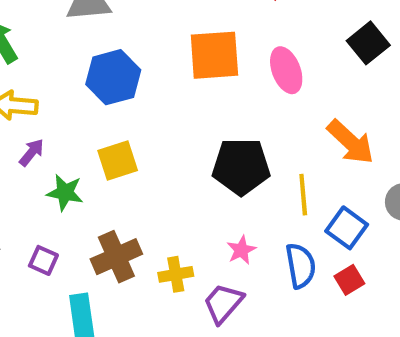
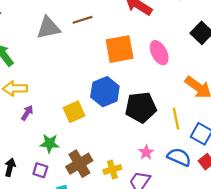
blue hexagon: (113, 77) -> (105, 92), moved
green star: (65, 192) -> (50, 143), moved
blue semicircle: (301, 266) -> (179, 157), turned -50

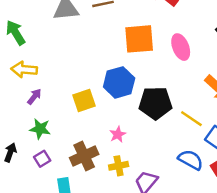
yellow line: (176, 119) -> (191, 119), turned -50
green star: (50, 143) -> (40, 129), moved
pink star: (146, 152) -> (118, 134), moved
purple square: (40, 170) -> (42, 159), turned 35

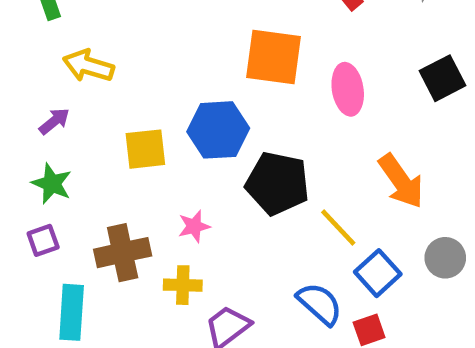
yellow arrow: (24, 69) -> (88, 66), moved

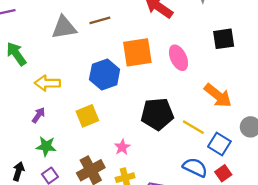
black square: (442, 78) -> (224, 39), turned 35
blue hexagon: (218, 130) -> (105, 74), moved

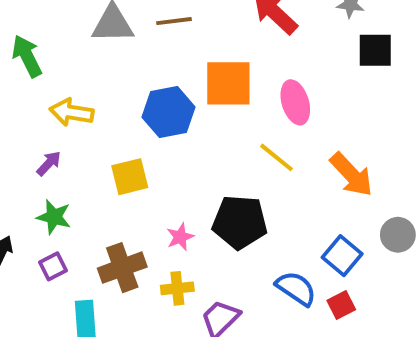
black square: (224, 39) -> (375, 50), moved
black pentagon: (157, 114) -> (240, 222), moved
yellow line: (193, 127) -> (277, 157), moved

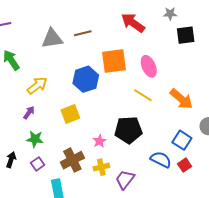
yellow arrow: (72, 112) -> (37, 85), turned 140

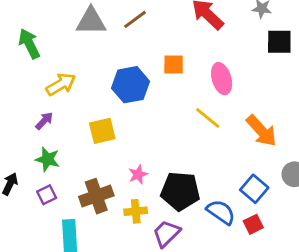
brown line: (83, 33) -> (135, 19), turned -30
orange square: (114, 61) -> (174, 65), size x0.6
black pentagon: (128, 130) -> (180, 191), moved

